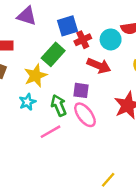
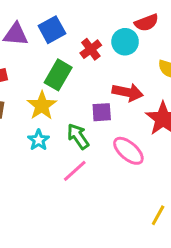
blue square: (68, 26) -> (52, 30), moved
red arrow: (99, 66) -> (128, 92), moved
pink ellipse: (85, 115) -> (128, 151), moved

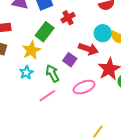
cyan circle: (125, 42) -> (103, 33), moved
purple square: (102, 112) -> (70, 60), turned 32
pink ellipse: (128, 151) -> (84, 87), turned -70

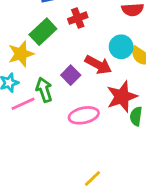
pink line: (47, 96) -> (23, 104), moved

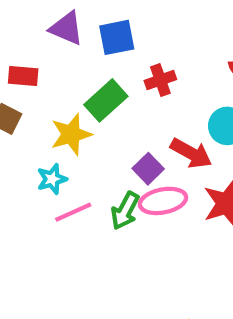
green arrow: (44, 90) -> (125, 211), moved, turned -135
pink ellipse: (84, 115) -> (163, 201), moved

